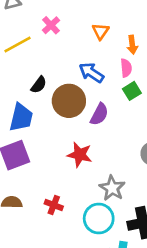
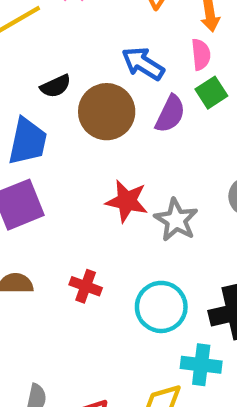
black semicircle: (39, 85) -> (56, 86), turned 30
purple semicircle: (99, 114) -> (170, 114), moved
gray star: (112, 188) -> (176, 220), moved

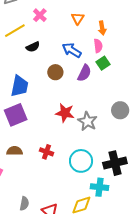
black semicircle: (56, 86) -> (33, 47), moved
brown circle: (107, 112) -> (55, 72), size x0.6

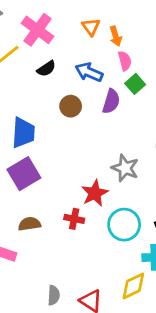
pink cross: (40, 15) -> (37, 30), size x1.6
orange arrow: (102, 28) -> (116, 36), moved
black semicircle: (33, 47) -> (46, 69), moved
red star: (65, 113) -> (95, 193), moved, turned -30

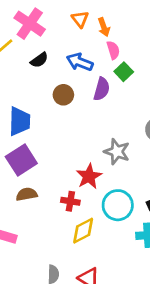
brown semicircle: (29, 224) -> (27, 194), moved
yellow diamond: (133, 286) -> (83, 231), moved

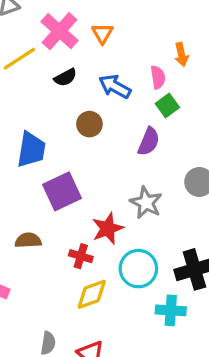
orange triangle: (80, 19) -> (102, 33), moved
orange arrow: (104, 27) -> (181, 54), moved
purple semicircle: (102, 89) -> (149, 142), moved
purple square: (21, 160) -> (62, 191), moved

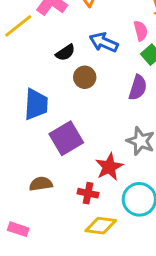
black semicircle: (65, 77) -> (65, 53), moved
yellow diamond: (92, 294) -> (101, 226), turned 32

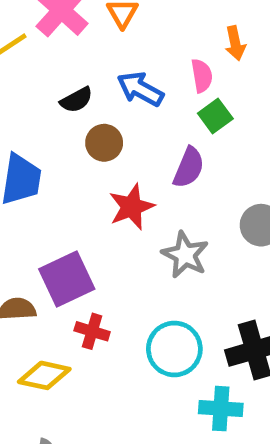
purple square: (66, 138) -> (67, 279), moved
red star: (109, 167) -> (132, 207), moved
yellow diamond: (101, 226) -> (44, 375), moved

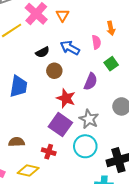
green square: (215, 116) -> (111, 64), moved
red star: (132, 207) -> (66, 98), turned -30
purple square: (67, 279) -> (60, 125), moved, turned -30
cyan circle: (174, 349) -> (85, 146), moved

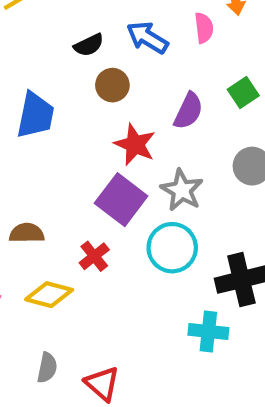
green square: (111, 64) -> (243, 92), moved
red cross: (49, 152) -> (94, 256), turned 32

